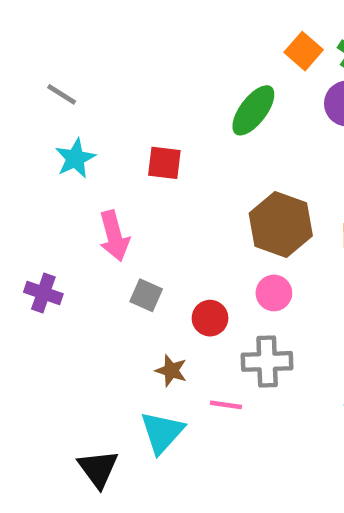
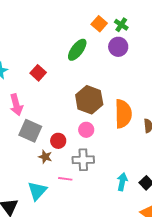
red square: (164, 163) -> (38, 73), turned 35
gray square: (146, 295) -> (30, 131), size x1.6
brown star: (171, 371) -> (45, 157), moved

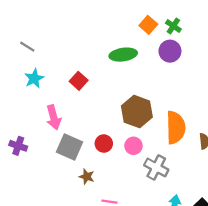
green ellipse: (77, 50) -> (123, 55), turned 45
red circle: (58, 141) -> (104, 144), moved
gray cross: (83, 160) -> (156, 167), moved, turned 30

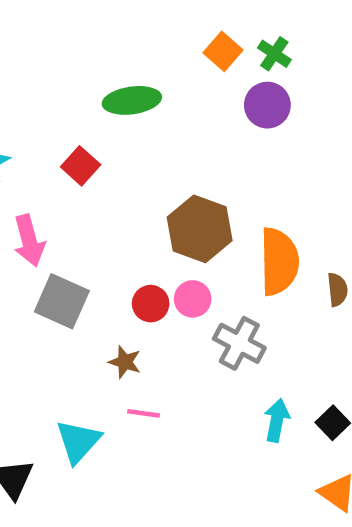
green ellipse: (123, 55) -> (132, 100), moved
red circle: (104, 144) -> (151, 304), moved
brown star: (87, 177) -> (125, 362), moved

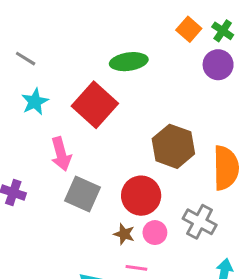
red square: (81, 166) -> (95, 105), size x1.8
pink circle: (193, 299) -> (155, 233), moved
red circle: (151, 304) -> (141, 196), size x1.6

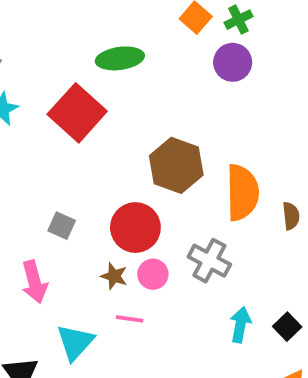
green cross: (223, 31) -> (238, 20), turned 30
pink arrow: (61, 154) -> (34, 282), moved
gray square: (83, 194) -> (62, 226), size x0.6

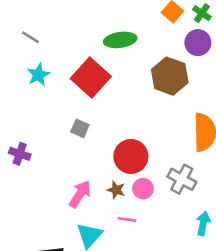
green cross: (238, 20) -> (202, 13), turned -30
brown hexagon: (176, 165) -> (170, 76), moved
gray square: (62, 226) -> (80, 128), moved
pink arrow: (34, 282) -> (80, 194), moved, turned -132

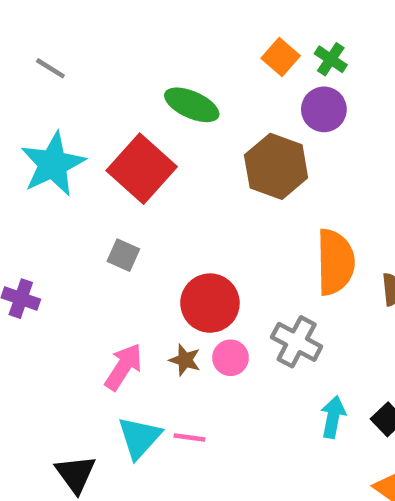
gray line: (30, 37) -> (50, 68), moved
green ellipse: (120, 40) -> (192, 105), turned 32
cyan star: (38, 75) -> (53, 164), size x1.6
pink line: (127, 219) -> (189, 438), moved

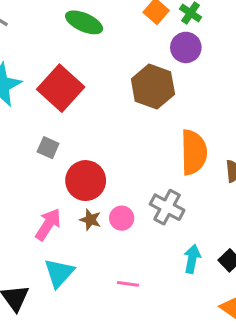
green ellipse: (192, 105) -> (84, 22), moved
red circle: (210, 303) -> (86, 181), moved
pink line: (189, 438) -> (128, 284), moved

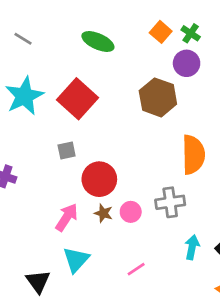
gray square: (48, 148) -> (67, 151), turned -36
gray cross: (167, 207) -> (170, 202), turned -36
pink line: (128, 284) -> (136, 269), turned -42

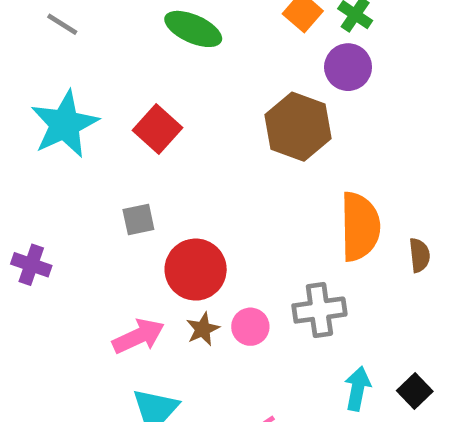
red square: (78, 99) -> (157, 129), size x0.7
brown star: (103, 213) -> (203, 329), turned 30
pink arrow: (67, 217) -> (138, 336), turned 32

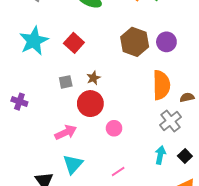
purple circle: (348, 67) -> (166, 42), moved
brown semicircle: (419, 255) -> (187, 97), turned -96
gray cross: (319, 310) -> (171, 121), moved, turned -30
brown star: (203, 329) -> (93, 78), moved

